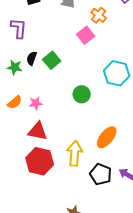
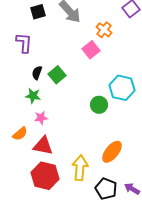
green star: (15, 67) -> (33, 96), moved
green circle: (82, 94) -> (99, 105), moved
orange semicircle: (15, 102) -> (20, 134), moved

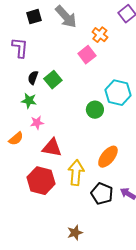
red triangle: (43, 146) -> (52, 148), moved

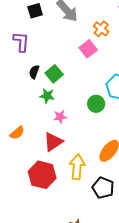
green star: (29, 101) -> (47, 96), moved
pink star: (37, 123) -> (60, 117), moved
red triangle: (52, 148) -> (53, 142), turned -45

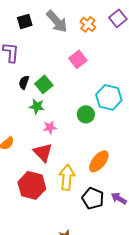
orange cross: (101, 29) -> (88, 24), moved
red triangle: (53, 142) -> (43, 152), turned -40

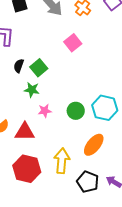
cyan hexagon: (109, 97) -> (105, 108), moved
green circle: (86, 114) -> (76, 111), moved
red triangle: (43, 152) -> (25, 132), moved, turned -45

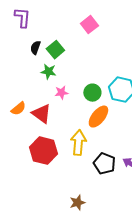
red triangle: (25, 132) -> (41, 114), turned 35
orange ellipse: (94, 145) -> (98, 117), moved

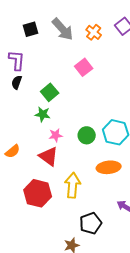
black semicircle: (35, 48) -> (17, 82), moved
red triangle: (41, 114) -> (49, 156), moved
orange ellipse: (98, 117) -> (109, 167), moved, turned 45
black pentagon: (104, 164) -> (91, 223), moved, turned 30

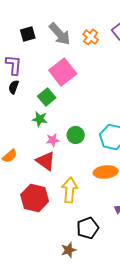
pink square: (84, 67) -> (63, 72), moved, size x1.5
green circle: (87, 135) -> (76, 135), moved

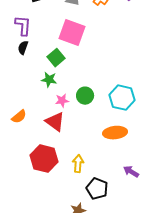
pink square: (63, 72) -> (72, 33), turned -32
yellow arrow: (70, 190) -> (78, 164), moved, size x0.7
black pentagon: (88, 228) -> (97, 189), turned -30

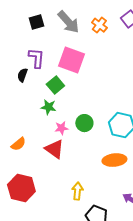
purple L-shape: (23, 26) -> (36, 58), moved
red hexagon: (44, 159) -> (21, 188), moved

